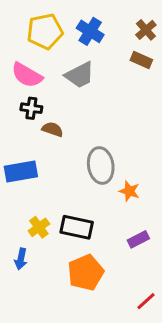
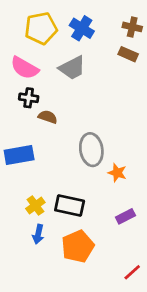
brown cross: (146, 30) -> (132, 27), turned -36
blue arrow: (21, 259) -> (38, 234), moved

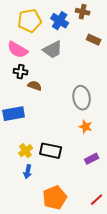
brown cross: (132, 27) -> (83, 12), moved
gray ellipse: (91, 150) -> (82, 98), moved
orange pentagon: (78, 246) -> (55, 198), moved

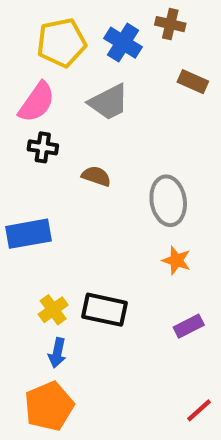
pink semicircle: (18, 50) -> (37, 102), turned -85
brown semicircle: (35, 86) -> (96, 176), moved
orange pentagon: (55, 198) -> (49, 406), moved

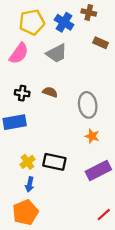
black cross: (43, 147) -> (22, 93), moved
purple rectangle: (189, 326) -> (98, 170), size x1.6

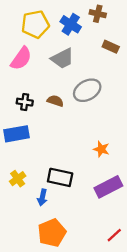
gray ellipse: (88, 105) -> (87, 90), moved, turned 70
yellow cross: (28, 162) -> (18, 179), moved
blue arrow: (30, 184) -> (42, 197), moved
orange pentagon: (25, 212) -> (52, 233), moved

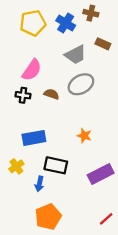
pink semicircle: (21, 58) -> (32, 70), moved
gray trapezoid: (62, 58) -> (76, 55), moved
blue rectangle: (16, 134) -> (34, 138), moved
orange star: (101, 149) -> (84, 136), moved

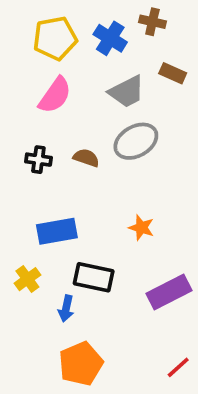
pink semicircle: (32, 70) -> (55, 95), moved

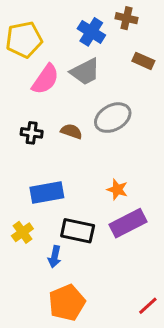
yellow pentagon: (55, 38) -> (24, 40), moved
gray trapezoid: (127, 92) -> (85, 72), moved
purple rectangle: (169, 292) -> (128, 223), moved

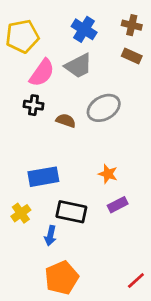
brown cross: (126, 18) -> (132, 25), moved
black cross: (32, 133) -> (34, 105), moved
purple rectangle: (128, 223) -> (118, 205), size x0.6

